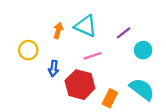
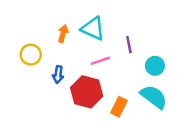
purple line: (124, 33) -> (129, 45), moved, turned -63
cyan circle: (143, 50) -> (155, 66), moved

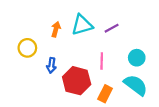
cyan triangle: (93, 29) -> (82, 25), turned -40
purple line: (129, 45) -> (112, 28), moved, turned 72
pink line: (100, 61) -> (102, 61), moved, turned -70

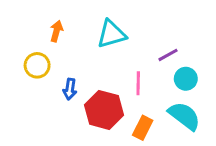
purple line: (112, 28) -> (168, 55), moved
orange arrow: (56, 29) -> (56, 31), moved

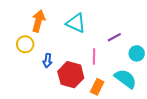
orange arrow: (56, 31) -> (38, 21), size x1.5
cyan triangle: (111, 34) -> (76, 23), turned 40
cyan circle: (186, 79) -> (137, 53), moved

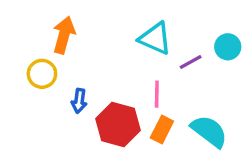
cyan triangle: (76, 23) -> (155, 38), moved
cyan circle: (137, 53) -> (228, 47), moved
orange rectangle: (97, 87) -> (162, 130), moved

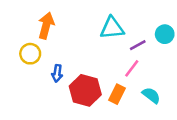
cyan triangle: (155, 38) -> (112, 28), turned -30
pink line: (157, 94) -> (132, 68), moved, turned 36
cyan semicircle: (209, 131) -> (151, 95), size x0.7

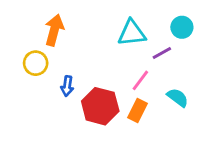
cyan circle: (165, 34) -> (182, 27), moved
pink line: (132, 68) -> (140, 80), moved
cyan semicircle: (151, 95) -> (178, 98), moved

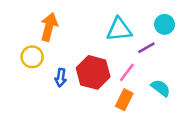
red hexagon: (100, 106) -> (93, 72), moved

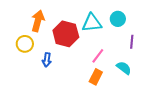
cyan circle: (165, 24) -> (118, 19), moved
purple line: (146, 48) -> (132, 42), moved, turned -56
red hexagon: (93, 72) -> (66, 34), moved

